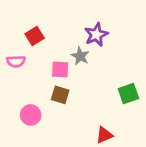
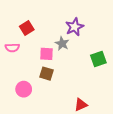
green square: (128, 94) -> (98, 59), moved

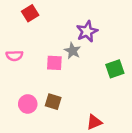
red square: (27, 28) -> (30, 13), moved
brown square: (47, 74) -> (53, 102), moved

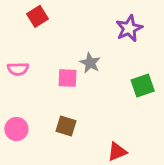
purple star: (87, 31) -> (129, 28), moved
pink circle: (28, 104) -> (16, 129), moved

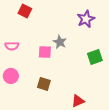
red square: (37, 16) -> (25, 11), turned -32
pink circle: (16, 129) -> (11, 76), moved

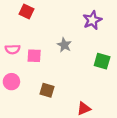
pink square: (45, 52) -> (34, 56), moved
green square: (95, 57) -> (102, 61), turned 35

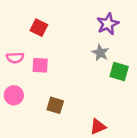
red square: (27, 12) -> (39, 28), moved
gray star: (64, 45) -> (100, 53), moved

